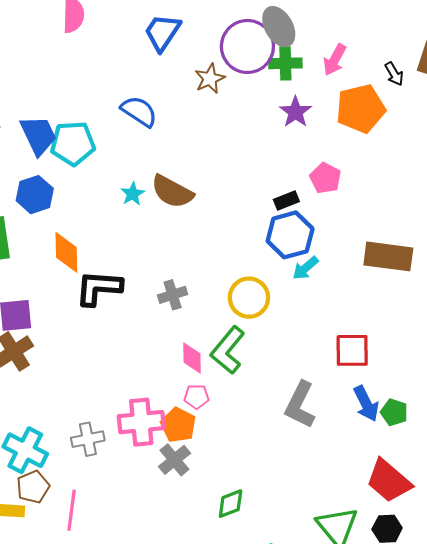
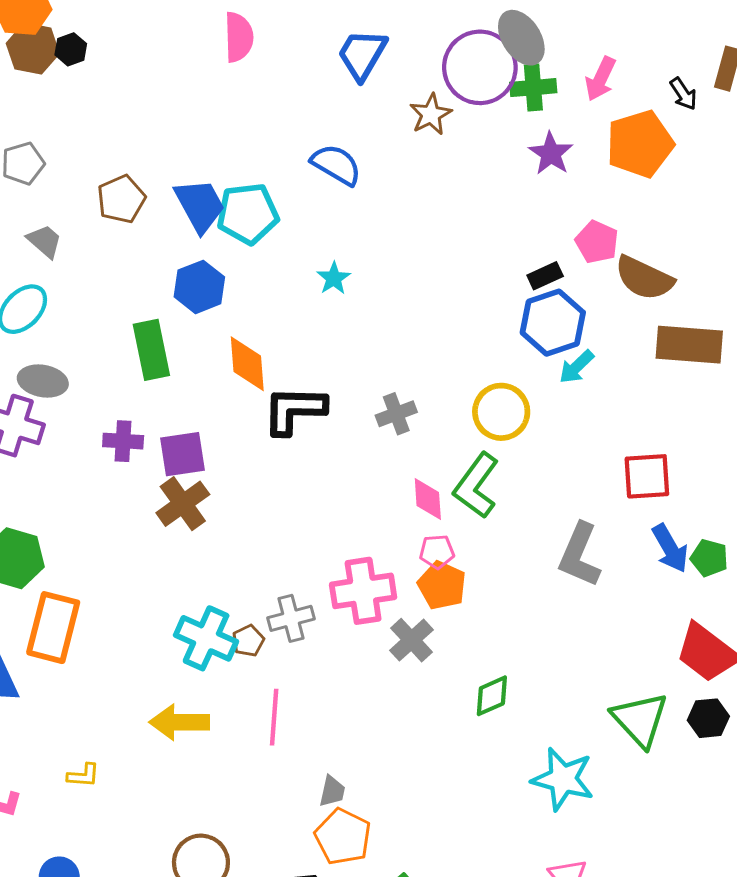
brown semicircle: (172, 192) -> (644, 278), moved
orange pentagon: (178, 425) -> (442, 585), moved
brown pentagon: (33, 487) -> (248, 641), moved, size x0.7

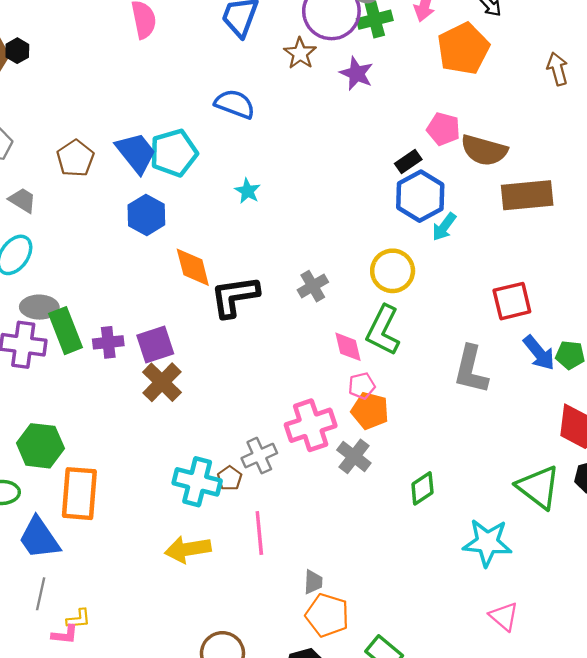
purple star: (551, 154) -> (357, 73), moved
green rectangle: (151, 350) -> (65, 331), moved
yellow L-shape: (83, 775) -> (78, 619), moved

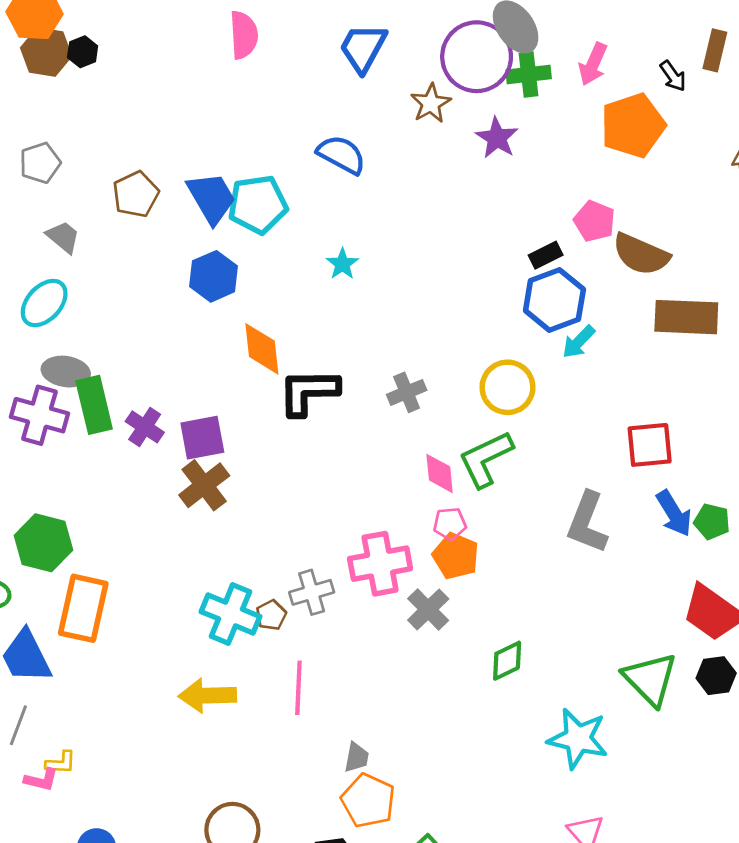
green L-shape: (383, 330) -> (486, 459), turned 30
purple cross: (108, 342) -> (145, 427), turned 32

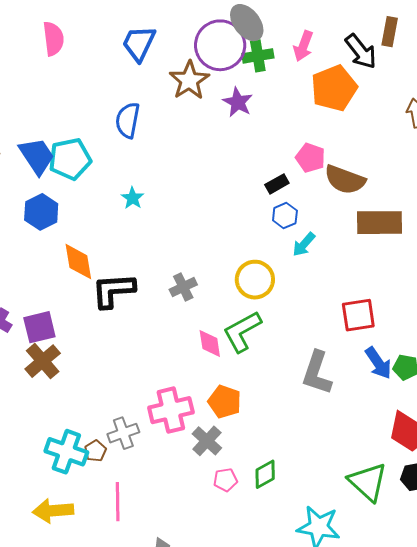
black arrow: (673, 76) -> (361, 51), size x1.6
brown star: (431, 103) -> (189, 80), size x1.4
blue semicircle: (341, 155) -> (128, 120), turned -105
blue hexagon: (554, 300) -> (285, 216), size x0.6
pink pentagon: (450, 524) -> (225, 480), moved

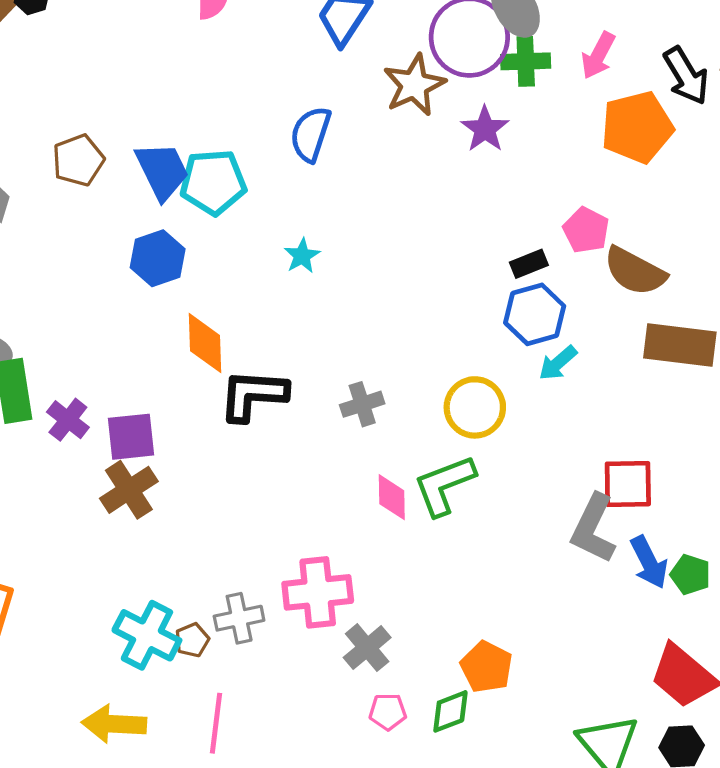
blue hexagon: (285, 216) -> (535, 314), size x1.5
gray L-shape: (317, 373) -> (593, 529), moved
orange pentagon: (225, 402) -> (486, 667), moved

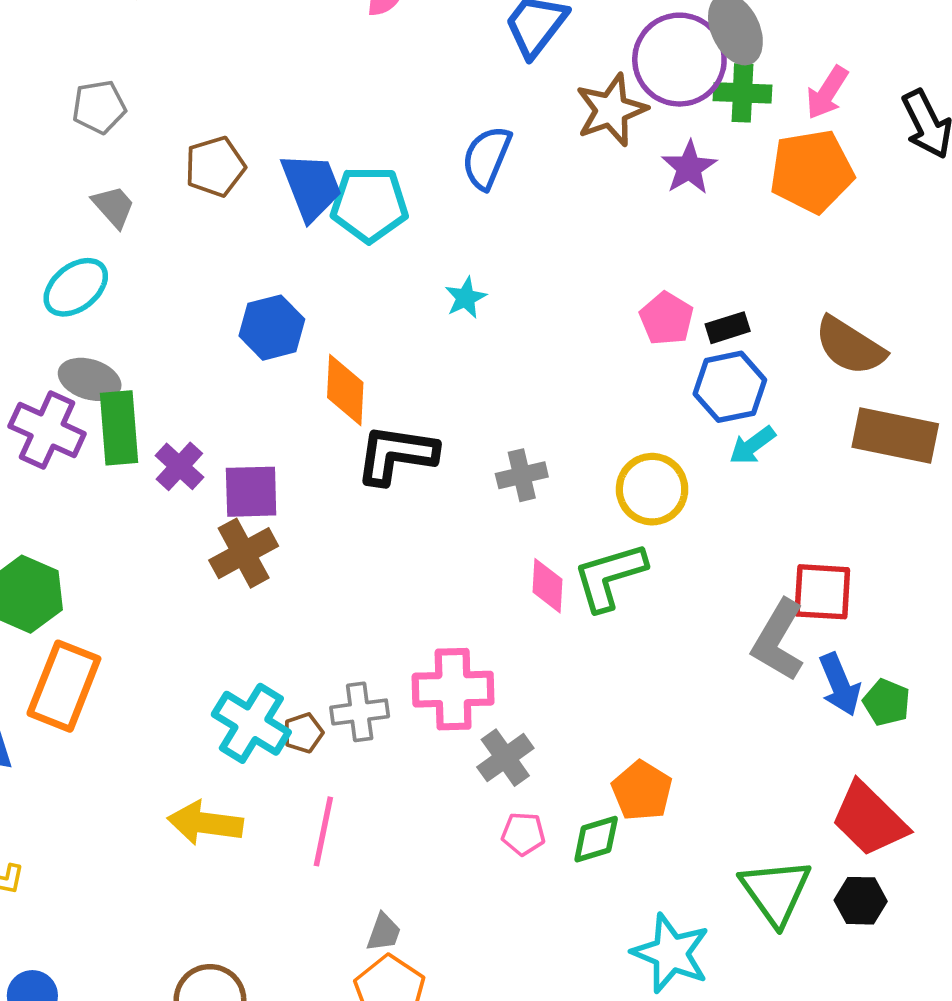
orange pentagon: (637, 127) -> (812, 171), moved
pink pentagon: (586, 230) -> (666, 319), moved
blue hexagon: (158, 258) -> (272, 328), moved

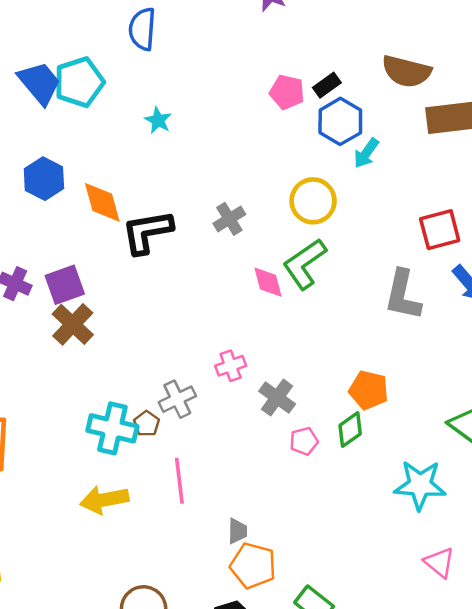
gray L-shape: (778, 640) -> (403, 295), moved
pink cross: (453, 689) -> (231, 366), size x0.6

